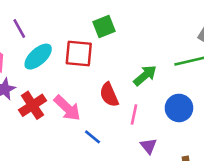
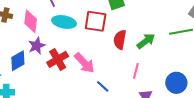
cyan ellipse: (38, 57) -> (64, 22), turned 50
red semicircle: (109, 95) -> (120, 40), moved, turned 30
blue circle: (179, 108) -> (176, 83), moved

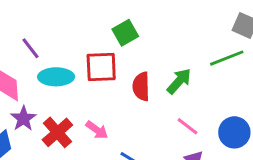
pink arrow: (84, 63) -> (97, 130), size x0.7
pink line: (136, 71) -> (187, 126), moved, turned -56

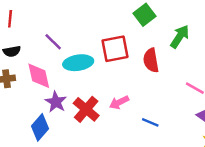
green square: (125, 33) -> (144, 15), moved
green arrow: (179, 81) -> (180, 36), moved
pink arrow: (97, 130) -> (119, 102), turned 126

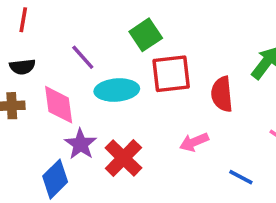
green square: (144, 15) -> (146, 35), moved
pink arrow: (119, 102) -> (194, 142), moved
blue line: (150, 122) -> (241, 177), moved

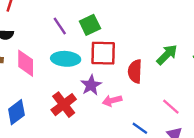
purple line: (83, 57) -> (60, 26), moved
purple star: (81, 144) -> (91, 85), moved

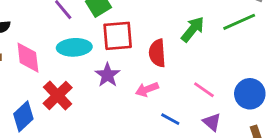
pink arrow: (112, 101) -> (147, 89), moved
red cross: (64, 105) -> (58, 95), moved

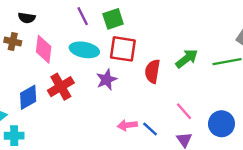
pink arrow: (147, 89) -> (127, 125), moved

